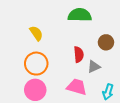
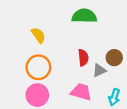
brown circle: (106, 42) -> (114, 58), moved

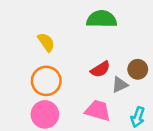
red semicircle: (83, 58) -> (100, 69), turned 63

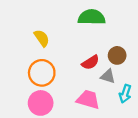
brown circle: (138, 69) -> (117, 55), moved
gray triangle: (120, 85) -> (108, 76), turned 42
cyan arrow: (138, 117) -> (125, 94), moved

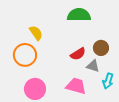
orange circle: (42, 73) -> (25, 55), moved

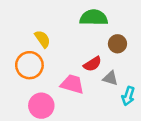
brown circle: (101, 48) -> (117, 44), moved
pink trapezoid: (76, 86) -> (72, 84), moved

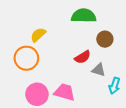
yellow semicircle: (43, 39) -> (38, 35), turned -98
pink trapezoid: (72, 84) -> (65, 92), moved

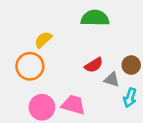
brown circle: (105, 39) -> (131, 65), moved

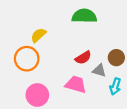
pink trapezoid: (73, 105) -> (76, 84), moved

